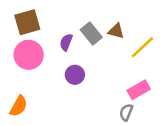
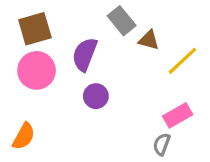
gray rectangle: (91, 34) -> (122, 21), moved
purple semicircle: (66, 42) -> (85, 54), size x1.5

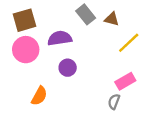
brown triangle: (149, 40) -> (112, 19), moved
purple semicircle: (85, 54) -> (60, 38), turned 60
orange semicircle: (24, 136) -> (39, 96), moved

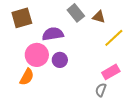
pink circle: (26, 50) -> (37, 55), moved
orange semicircle: (39, 96) -> (27, 77), moved

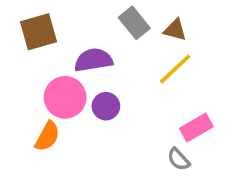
yellow line: (114, 38) -> (175, 69), moved
gray semicircle: (101, 90) -> (179, 159), turned -64

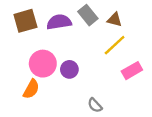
purple semicircle: (93, 60) -> (59, 22), moved
pink rectangle: (196, 127) -> (132, 71), moved
gray semicircle: (179, 159) -> (95, 105), moved

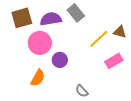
brown triangle: (115, 20) -> (120, 32), moved
pink circle: (43, 64) -> (40, 43), moved
orange semicircle: (31, 89) -> (38, 78), moved

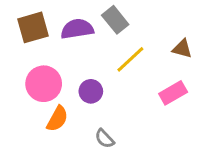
yellow line: (99, 39) -> (130, 59), moved
pink circle: (40, 43) -> (44, 84), moved
gray semicircle: (82, 91) -> (105, 139), moved

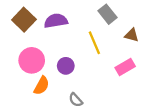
gray rectangle: (115, 20) -> (108, 14), moved
brown square: (33, 27) -> (24, 20), turned -30
yellow line: (130, 59) -> (94, 43), turned -70

